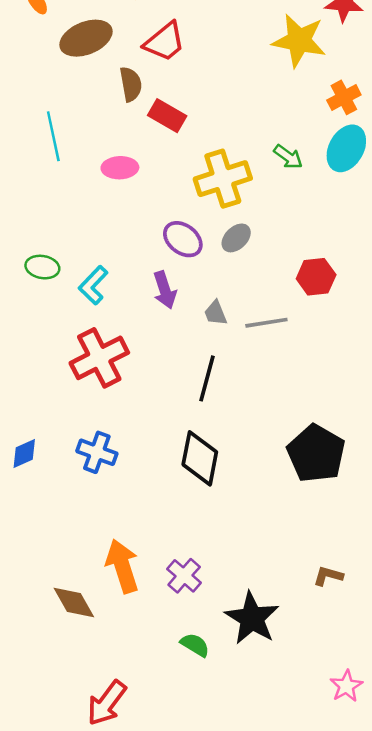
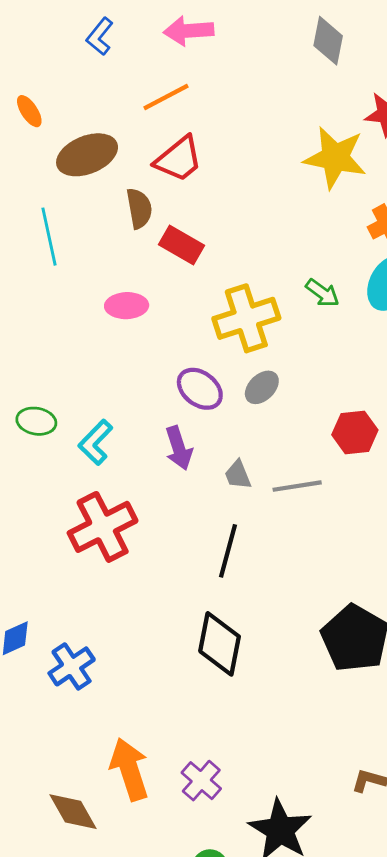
cyan line: (53, 136) -> (49, 237), moved
blue cross: (97, 452) -> (72, 666), moved, turned 36

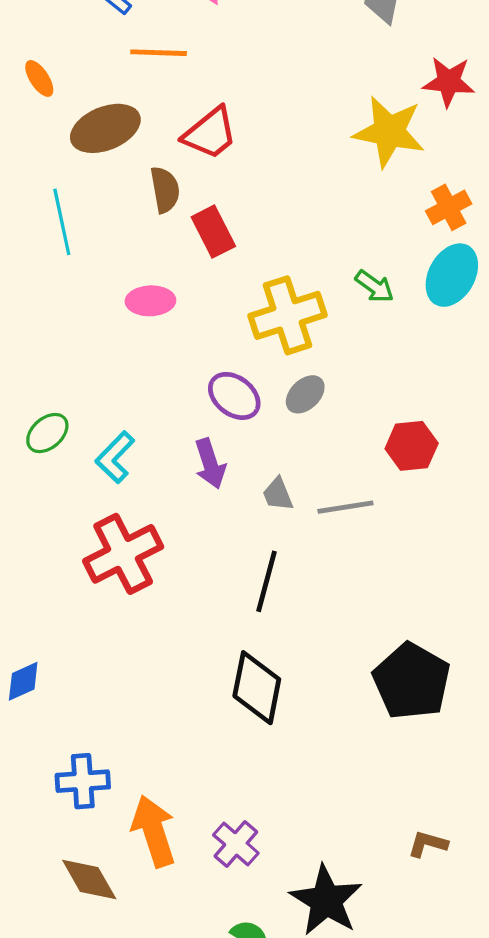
orange line: (166, 97) -> (159, 53), moved, turned 30
red rectangle: (182, 245) -> (213, 232), turned 33
green ellipse: (36, 421) -> (47, 433), turned -51
blue cross: (72, 666) -> (83, 781), moved, turned 30

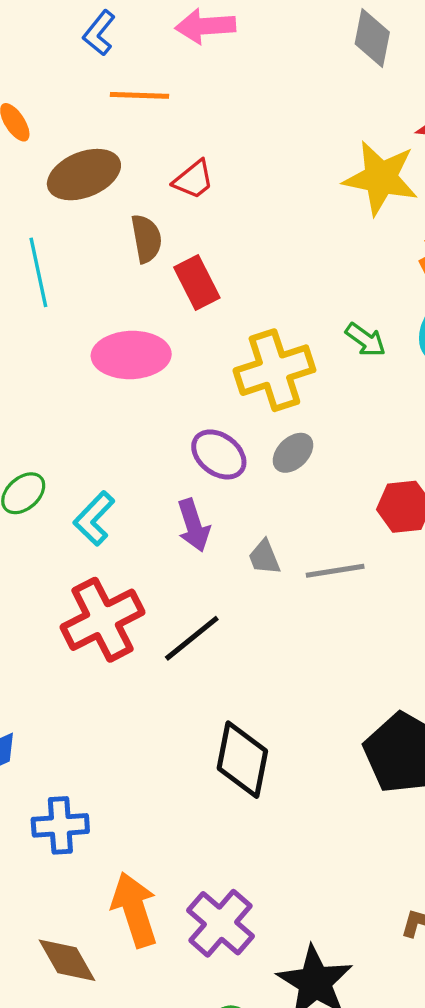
red trapezoid: (210, 133) -> (194, 180), size x0.7
pink ellipse: (150, 301) -> (131, 355), size x1.5
black line: (267, 581) -> (192, 638), moved, turned 36
blue cross: (83, 781) -> (60, 825), moved
purple cross: (236, 844) -> (221, 923), size x1.4

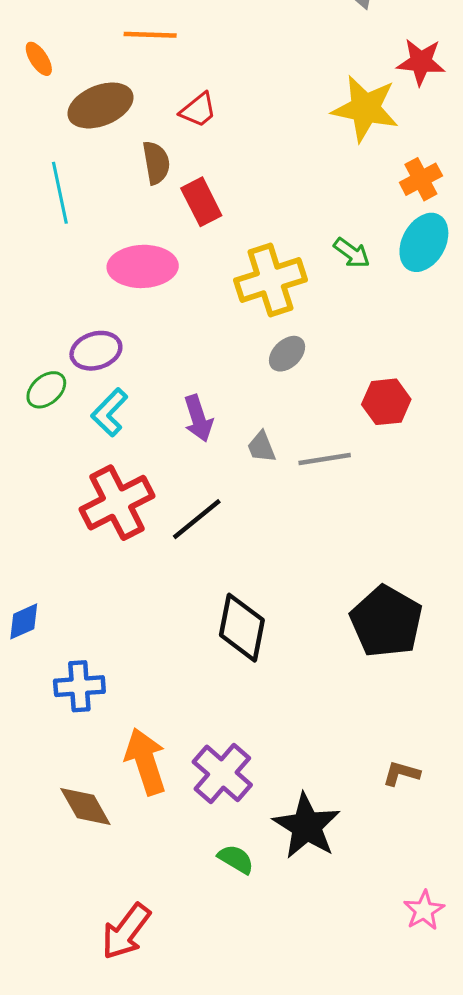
purple ellipse: (219, 454) -> (96, 351), moved, turned -54

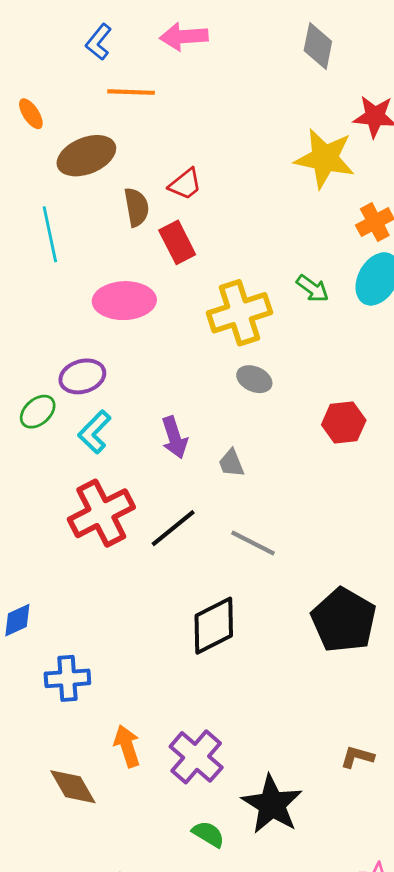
red trapezoid: (198, 110) -> (185, 184), moved
gray ellipse: (287, 354) -> (254, 379), turned 68
gray line: (325, 459) -> (253, 543), moved, turned 36
black diamond: (242, 628) -> (214, 626), turned 52
orange arrow: (146, 761) -> (127, 746), size x0.7

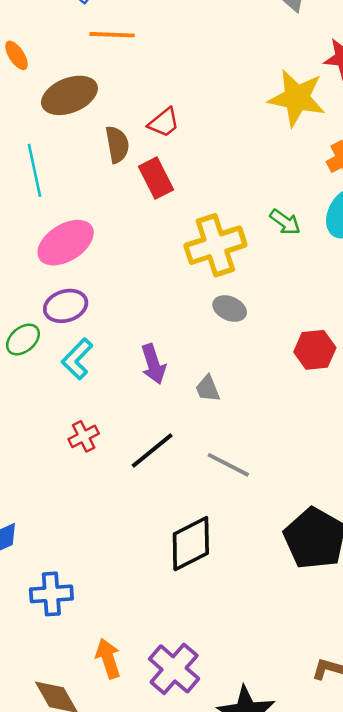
pink ellipse: (124, 301) -> (66, 243), moved, turned -30
red cross: (101, 513) -> (84, 436), size x0.5

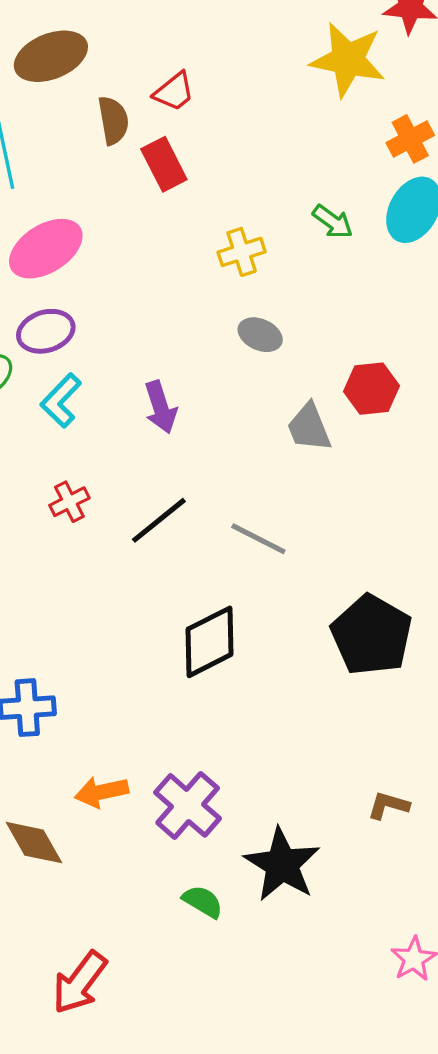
yellow cross: (215, 245) -> (242, 252), size x0.6
gray trapezoid: (208, 389) -> (309, 427), moved, size x1.4
orange arrow: (108, 659) -> (102, 792), turned -84

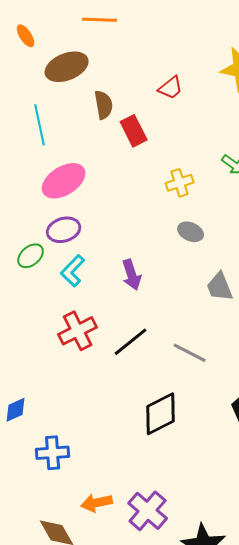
red trapezoid: (174, 92) -> (171, 88), moved
red cross: (69, 502) -> (78, 331), size x1.6

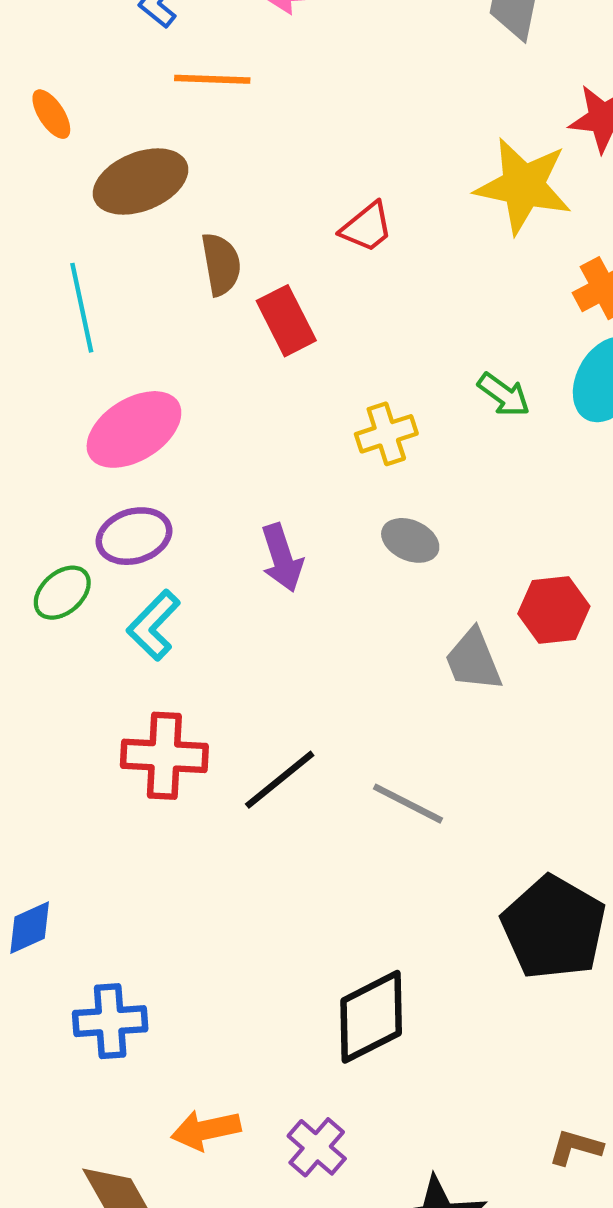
purple arrow: (132, 275) -> (282, 558), moved
red cross: (78, 331) -> (164, 756), turned 30
black diamond: (161, 414) -> (371, 1017), moved
purple cross: (148, 511) -> (317, 1147), size x0.7

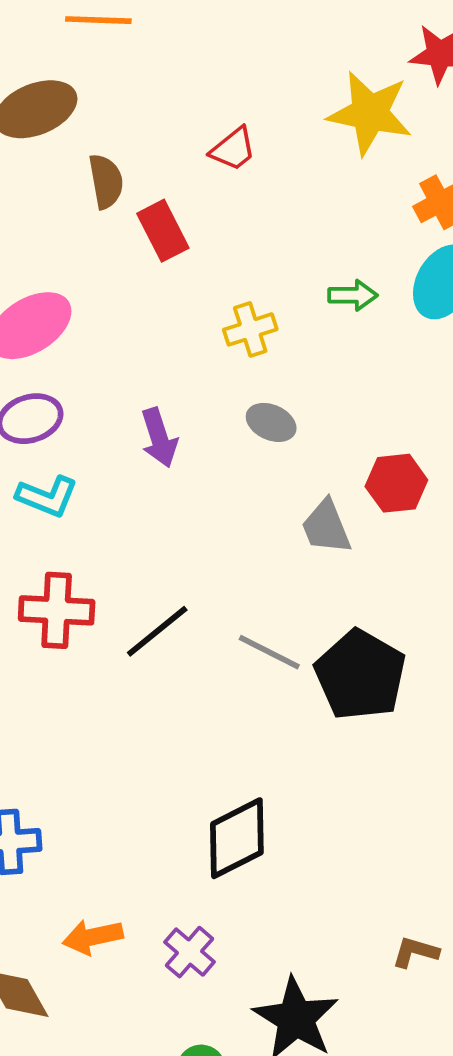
green arrow: (504, 395) -> (353, 295), turned -36
cyan L-shape: (154, 625) -> (47, 496), turned -112
black pentagon: (554, 928) -> (360, 675), moved

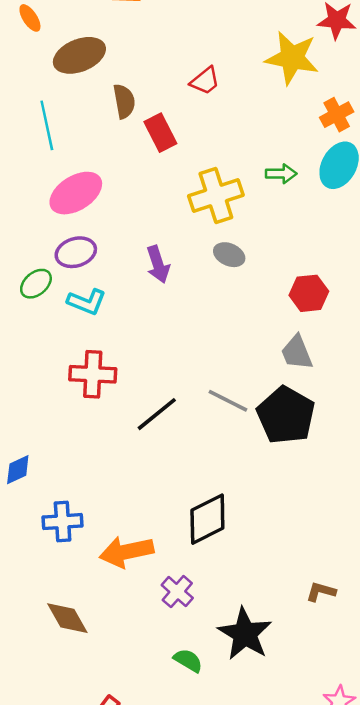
yellow cross: (250, 329) -> (216, 195), size x1.6
gray trapezoid: (326, 527) -> (297, 352), moved
black line: (157, 631) -> (157, 414), moved
orange arrow: (93, 937) -> (127, 552), moved, size x1.4

